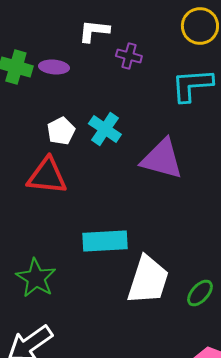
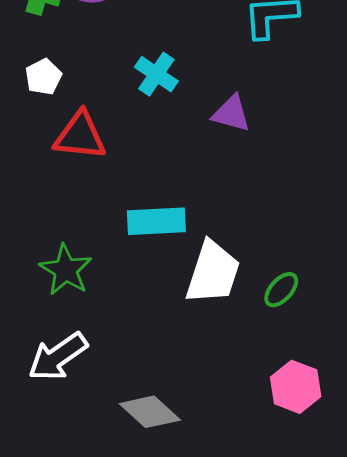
white pentagon: (61, 131) -> (43, 77), moved
purple triangle: (162, 159) -> (231, 114), size x0.7

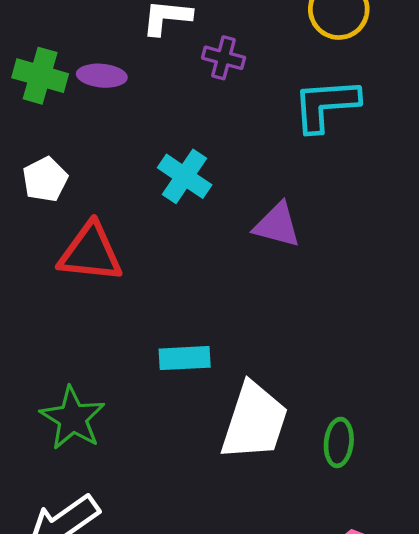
cyan rectangle: (156, 221) -> (185, 358), size x0.7
green ellipse: (281, 290) -> (339, 442), turned -36

